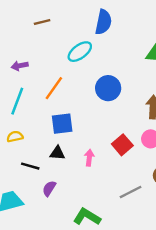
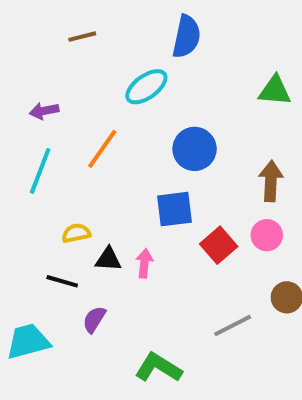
blue square: (62, 124) -> (174, 209), moved
yellow semicircle: (15, 137) -> (76, 233), moved
pink arrow: (89, 158) -> (144, 263), moved

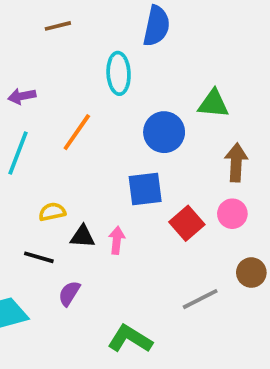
cyan ellipse: (146, 87) -> (119, 73), turned -57
green triangle: (275, 91) -> (213, 104), moved

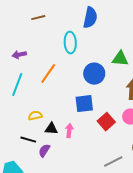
purple semicircle: (69, 293) -> (44, 151), moved

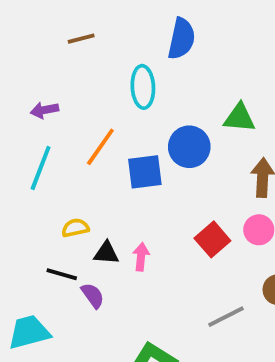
blue square: (84, 104) -> (145, 172), moved
purple semicircle: (44, 151) -> (93, 295), turned 112

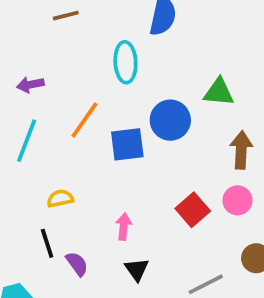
black triangle: (106, 253) -> (137, 269), moved, turned 50
black line: (62, 274) -> (47, 243), turned 56

